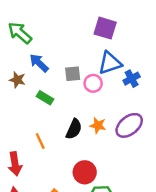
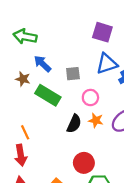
green arrow: (20, 33) -> (25, 37), turned -30
pink circle: (93, 83) -> (90, 98), moved
green rectangle: (45, 98) -> (48, 95), size x1.6
orange line: (40, 141) -> (25, 132), moved

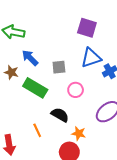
orange star: (96, 120) -> (79, 133), moved
black semicircle: (74, 124) -> (60, 115), turned -84
orange line: (25, 132) -> (37, 130), moved

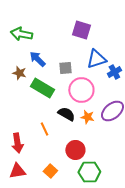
purple square: (87, 28) -> (81, 30), moved
pink circle: (76, 90) -> (81, 90), size x1.6
orange star: (79, 133) -> (87, 117), moved

